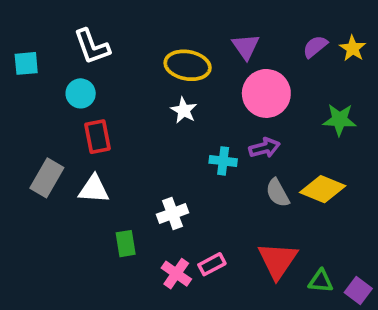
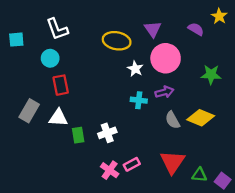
purple semicircle: (315, 47) -> (196, 29), turned 70
yellow star: (353, 48) -> (219, 16), moved
white star: (184, 110) -> (135, 69), moved
green rectangle: (126, 244) -> (78, 135), moved

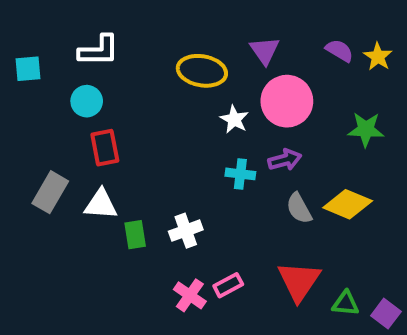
yellow star: (219, 16) -> (378, 57), moved
white L-shape: (57, 29) -> (99, 51), turned -70

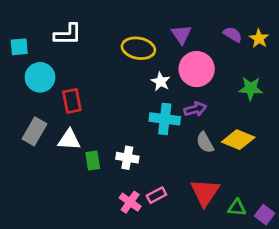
cyan circle: (87, 101) -> (40, 77), moved, size x1.4
cyan cross: (240, 174) -> (165, 119), size x1.5
white cross: (186, 231) -> (127, 158), turned 30

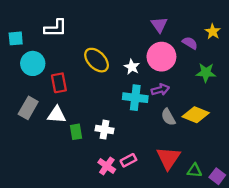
purple triangle: (181, 34) -> (159, 25), moved
purple semicircle: (233, 34) -> (190, 43), moved
yellow ellipse: (138, 48) -> (97, 60), moved, turned 35

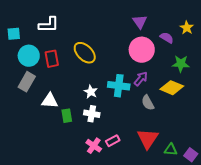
white star: (132, 67) -> (91, 92), moved
red rectangle: (59, 83) -> (52, 59), moved
purple arrow: (160, 90) -> (141, 79), turned -35
gray rectangle: (28, 108) -> (27, 82), moved
yellow diamond: (196, 115) -> (172, 88), moved

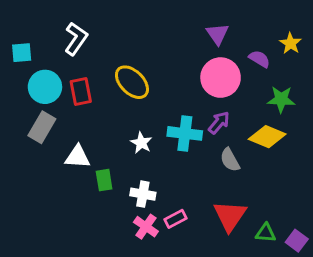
white L-shape: (49, 25) -> (76, 39), turned -55
white cross: (92, 114) -> (143, 194), moved

